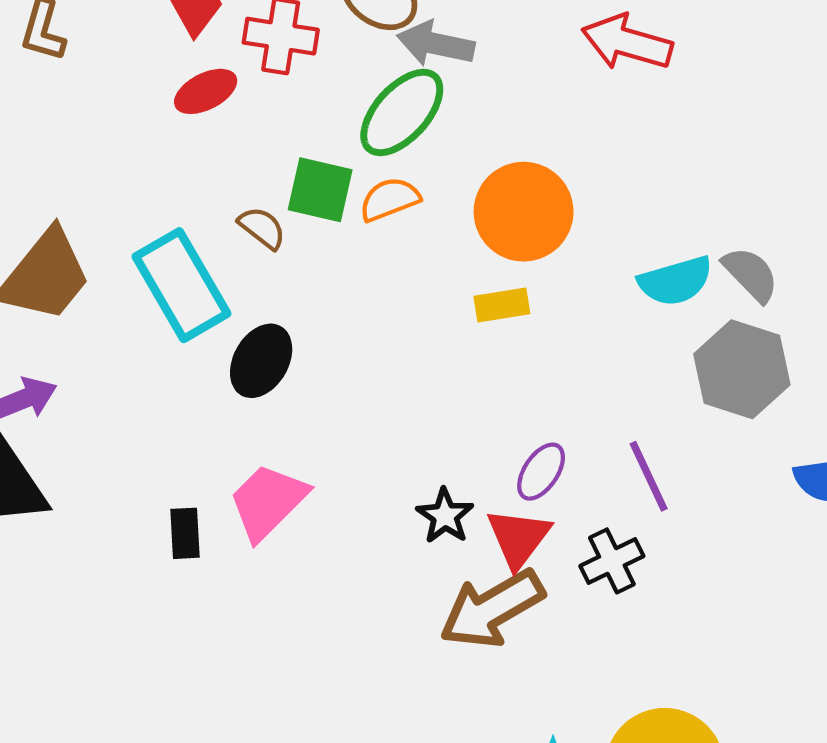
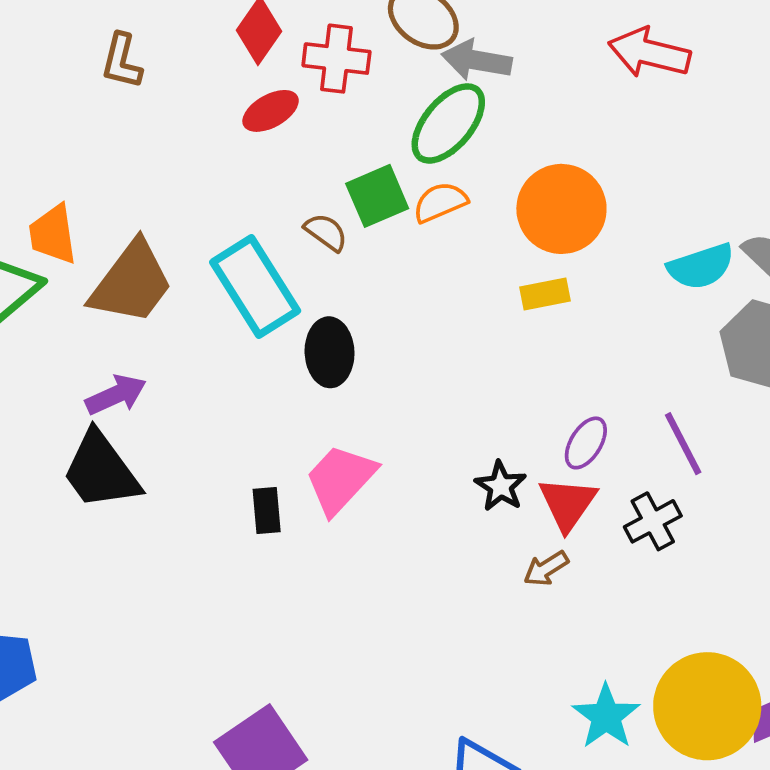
green square: (320, 190) -> (377, 196), turned -34
black ellipse: (261, 361) -> (330, 352), turned -30
brown arrow: (492, 609) -> (546, 569), size x0.5

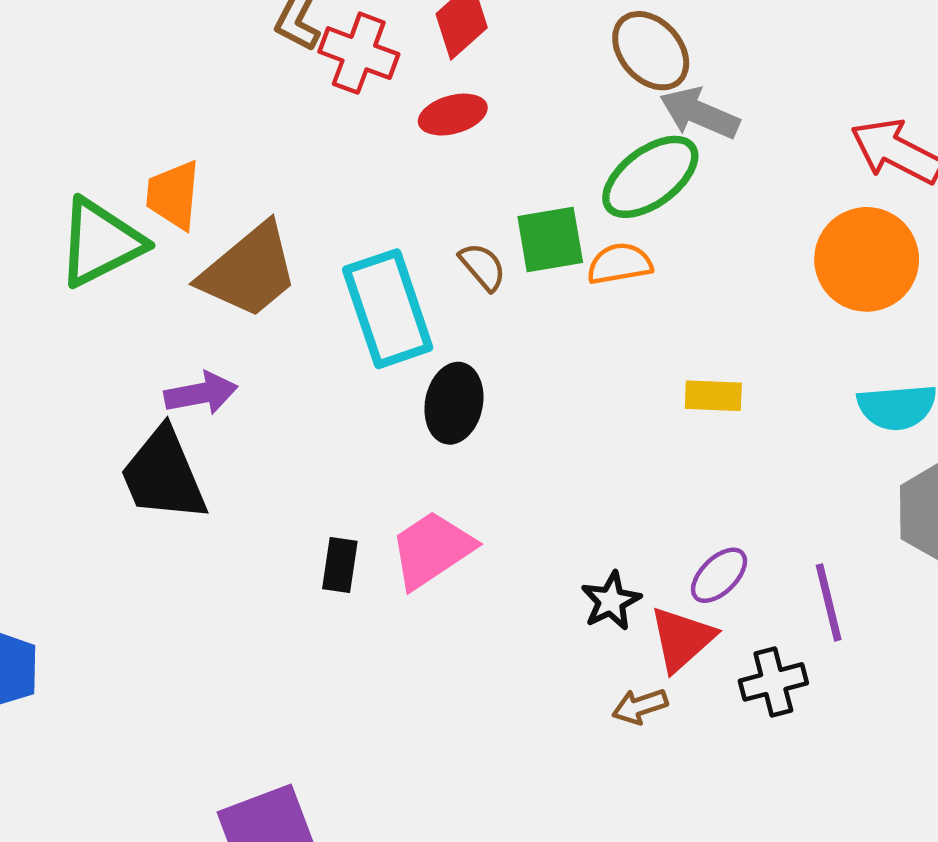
red cross: (336, 59) -> (359, 53), moved
orange circle: (561, 209) -> (867, 259), moved

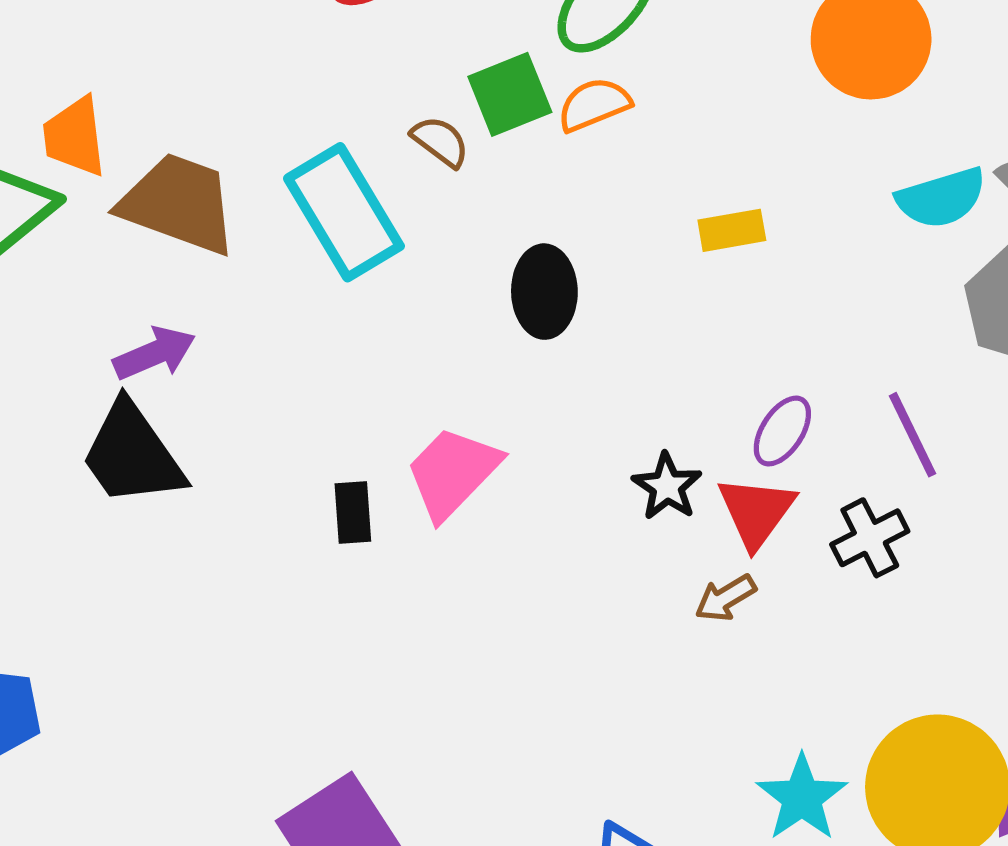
brown trapezoid: (249, 271) -> (179, 204), turned -108
black ellipse: (454, 403) -> (544, 292), moved

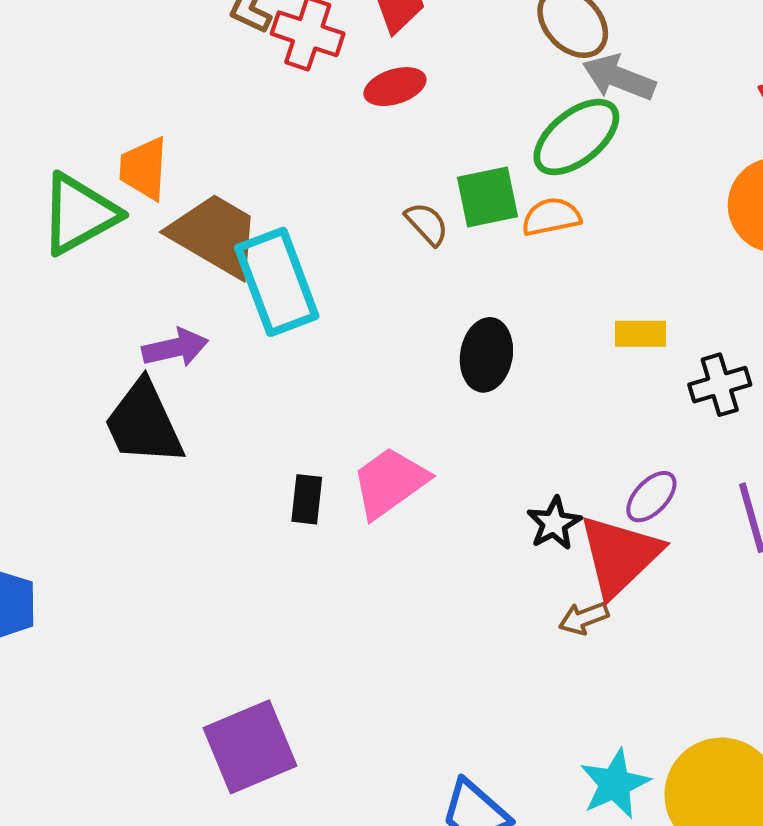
cyan rectangle: (344, 212) -> (277, 282), moved
red triangle: (756, 512) -> (620, 555), size x1.4
black cross: (870, 538) -> (720, 385), moved

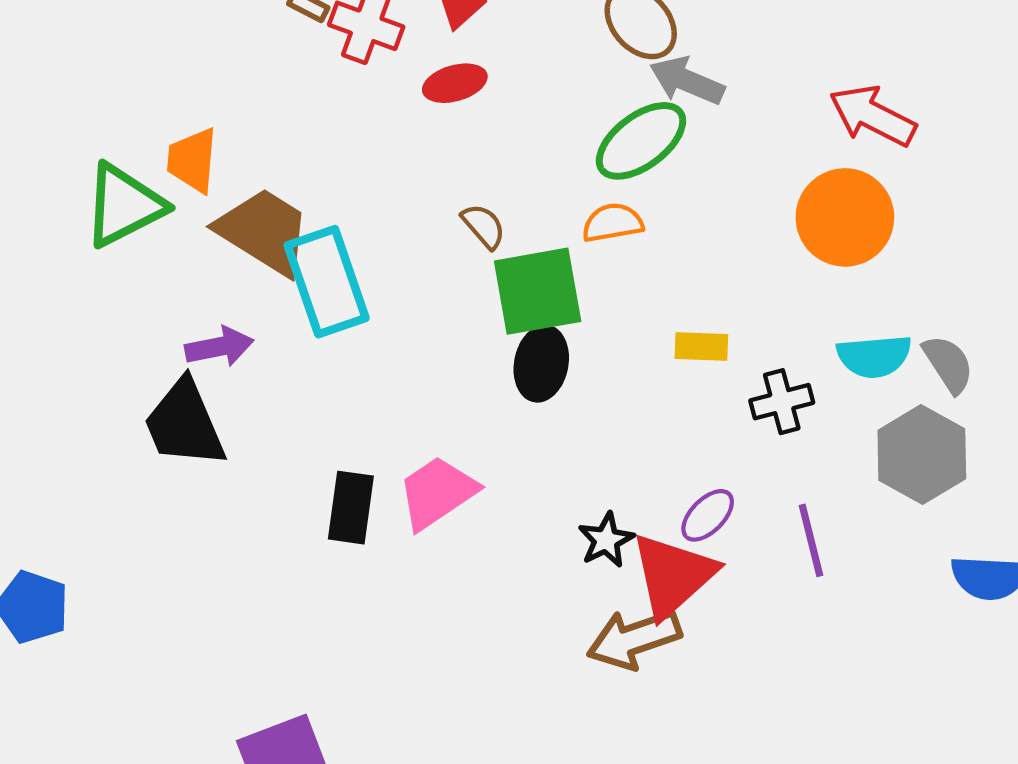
green square: (487, 197) -> (538, 291), moved, size x1.4
black rectangle: (307, 499) -> (351, 508), size x1.4
brown arrow: (584, 618) -> (634, 639), size x1.8

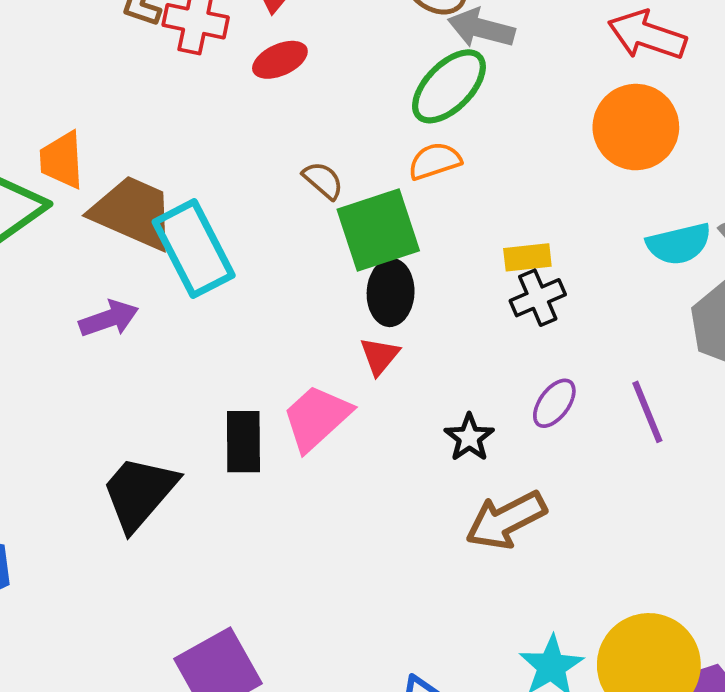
black cross: (782, 402) -> (538, 298), moved
black trapezoid: (184, 424) -> (139, 493), moved, turned 72
red triangle: (673, 575) -> (380, 356), moved, size x0.5

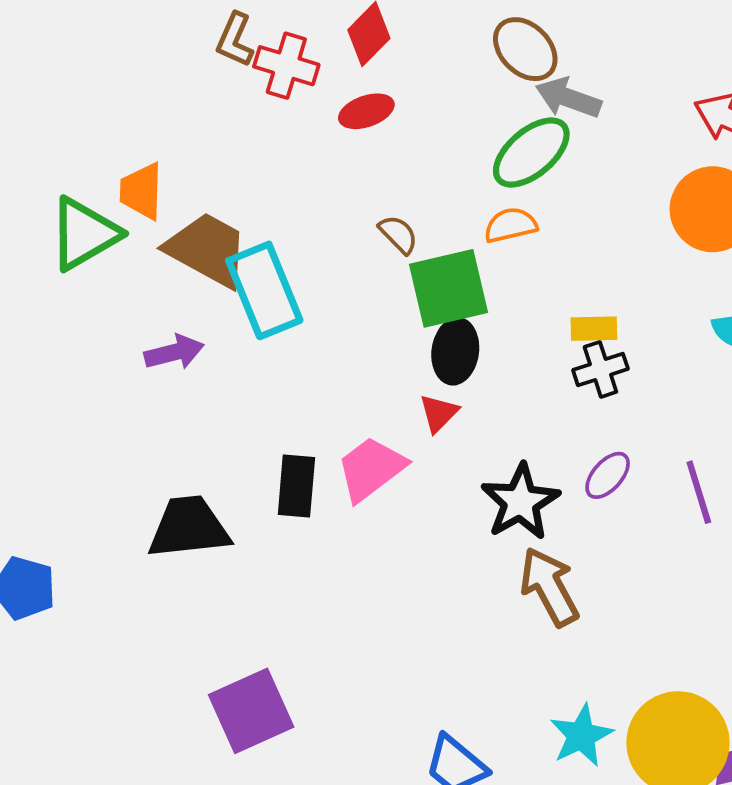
black star: (469, 438) -> (520, 502), size x1.6
black trapezoid: (139, 493) -> (189, 527), turned 38
brown arrow: (506, 520) -> (549, 587), turned 84

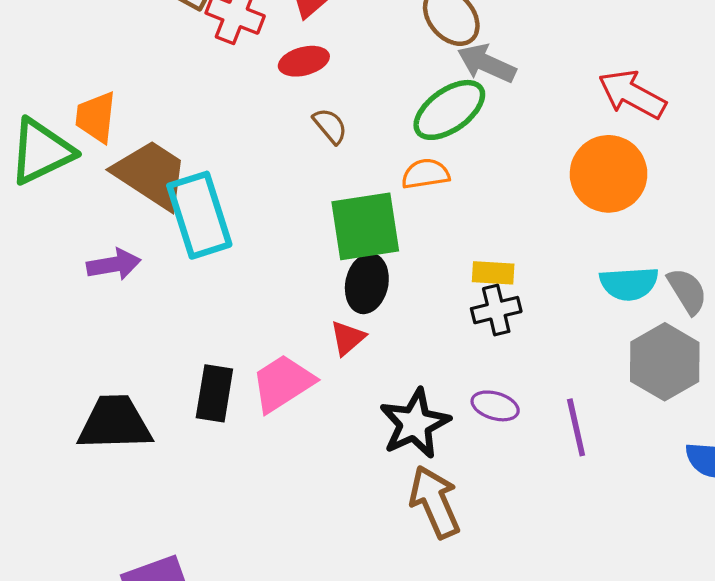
brown semicircle: (398, 234) -> (330, 126), moved
purple ellipse: (608, 475) -> (495, 406), turned 60

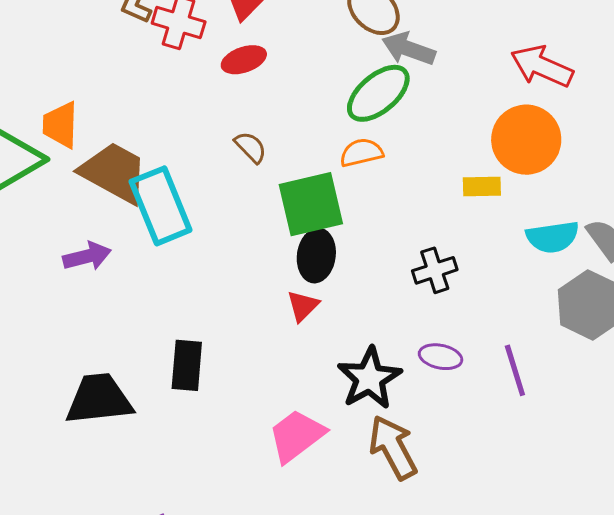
brown semicircle: (330, 126) -> (251, 147), moved
yellow rectangle: (493, 273) -> (482, 187), moved
pink trapezoid: (283, 383) -> (296, 436), moved

